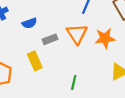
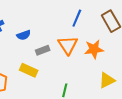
yellow rectangle: (35, 61) -> (29, 70), turned -42

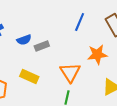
orange triangle: (68, 45) -> (70, 72), moved
gray rectangle: (43, 50) -> (42, 46), moved

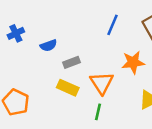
gray rectangle: (42, 46) -> (71, 62), moved
yellow rectangle: (29, 76) -> (68, 88), moved

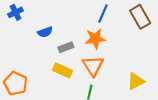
blue cross: (16, 33) -> (16, 12), moved
orange star: (133, 62) -> (95, 39), moved

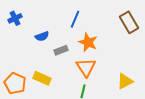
blue line: (103, 13) -> (75, 19), moved
orange star: (95, 39) -> (88, 42), turned 30
yellow rectangle: (63, 70) -> (42, 78), moved

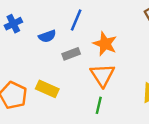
blue cross: (15, 18) -> (13, 24), moved
blue line: (75, 19) -> (76, 20), moved

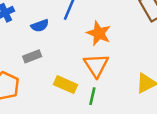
gray rectangle: (71, 54) -> (32, 56), moved
yellow rectangle: (47, 89) -> (65, 85), moved

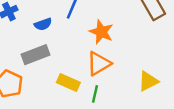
gray rectangle: (32, 56) -> (35, 55), size x1.5
orange triangle: (96, 65) -> (99, 64), turned 32

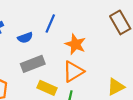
gray rectangle: (35, 55) -> (33, 64), moved

